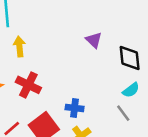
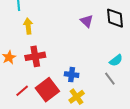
black diamond: (130, 58) -> (115, 18), moved
red cross: (28, 85) -> (35, 56), turned -36

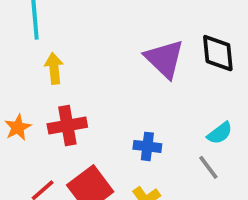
purple triangle: (87, 21) -> (165, 59), size x1.6
blue cross: (72, 75) -> (147, 146), moved

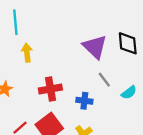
red cross: (67, 125) -> (50, 89), moved
gray line: (208, 167) -> (104, 80), moved

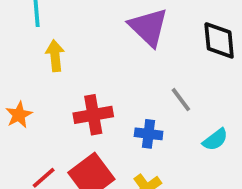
purple triangle: (95, 47) -> (149, 27), moved
cyan semicircle: (129, 92) -> (215, 140), moved

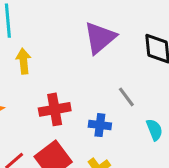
purple triangle: (149, 27) -> (100, 38), turned 36
cyan semicircle: (215, 140) -> (154, 130), turned -75

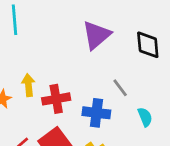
yellow arrow: (24, 61) -> (28, 85), moved
blue cross: (100, 125) -> (96, 113), size x1.4

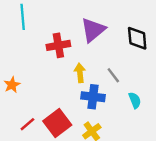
yellow arrow: (28, 85) -> (80, 73), moved
red cross: (56, 99) -> (58, 45), moved

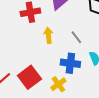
blue cross: (93, 97) -> (70, 63), moved

